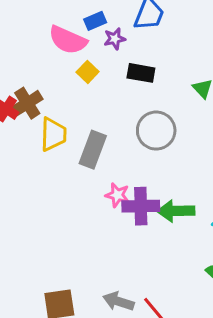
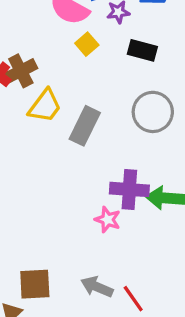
yellow trapezoid: (53, 134) -> (45, 106), turned 30
pink star: (117, 195) -> (108, 220), moved

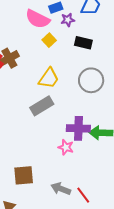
yellow trapezoid: (45, 106) -> (49, 78), moved
gray rectangle: (85, 126) -> (42, 106), moved, turned 35
brown square: (35, 284) -> (24, 175), moved

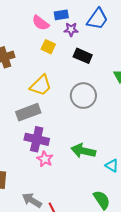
pink semicircle: (38, 19) -> (41, 23), size x0.7
yellow square: (49, 40) -> (48, 47), turned -32
purple cross: (78, 128) -> (37, 139), moved

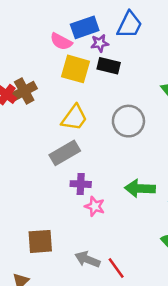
blue rectangle: (61, 15) -> (85, 27), size x1.5
yellow square: (48, 47) -> (75, 69), size x1.6
black rectangle: (83, 56) -> (109, 66), moved
purple cross: (37, 139) -> (81, 184), size x0.7

